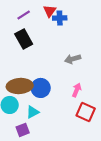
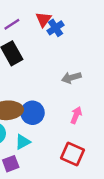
blue cross: (60, 18) -> (56, 28), turned -32
red square: (86, 112) -> (73, 154), moved

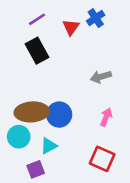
red triangle: (43, 19) -> (71, 27), moved
blue cross: (56, 28) -> (96, 18), moved

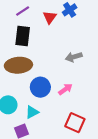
black rectangle: (37, 51) -> (23, 36), turned 36
brown ellipse: (32, 112) -> (18, 65), moved
pink arrow: (106, 117) -> (65, 89), moved, turned 32

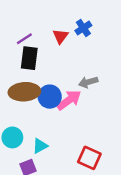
purple line: (23, 11) -> (24, 39), moved
blue circle: (40, 87) -> (50, 97), moved
pink arrow: (65, 89) -> (69, 100), moved, size x1.5

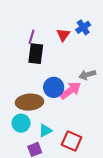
purple line: (24, 39) -> (32, 37), turned -40
brown ellipse: (24, 92) -> (29, 102), moved
red square: (89, 158) -> (72, 141), moved

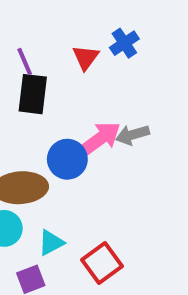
purple line: (32, 37) -> (25, 61), turned -40
pink arrow: (71, 91) -> (100, 139), moved
red square: (72, 141) -> (102, 263), turned 30

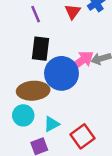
black rectangle: (33, 94) -> (41, 49), moved
blue circle: (67, 159) -> (61, 73), size x1.4

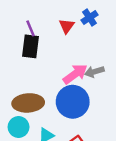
black rectangle: (41, 49) -> (31, 46), moved
blue circle: (61, 73) -> (73, 102), moved

